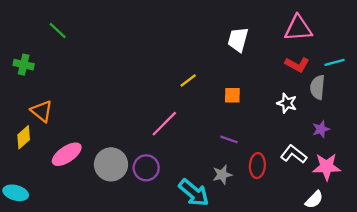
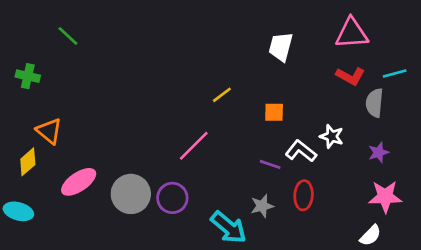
white star: (287, 103) -> (332, 136), moved
white L-shape: (294, 154) -> (301, 151), moved
cyan ellipse: (16, 193) -> (18, 211), moved

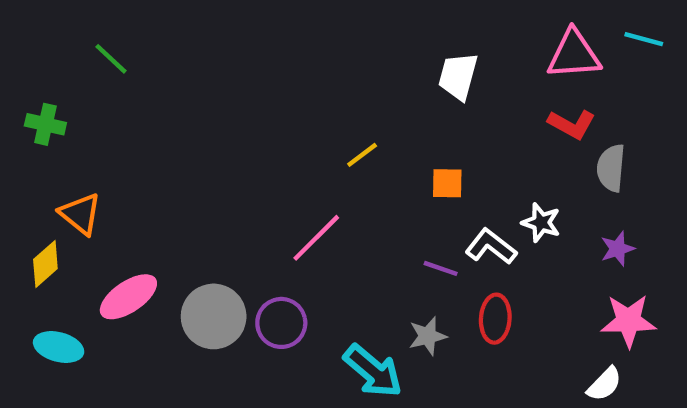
cyan line: (395, 73) -> (644, 39), moved, turned 30
cyan ellipse: (18, 211) -> (59, 347), moved

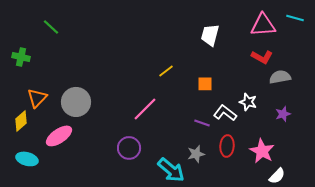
gray semicircle: (611, 168) -> (280, 77), turned 75
orange triangle: (80, 214) -> (37, 98), turned 35
gray circle: (214, 316) -> (76, 102), moved
pink star: (628, 321) -> (262, 151), moved, turned 30

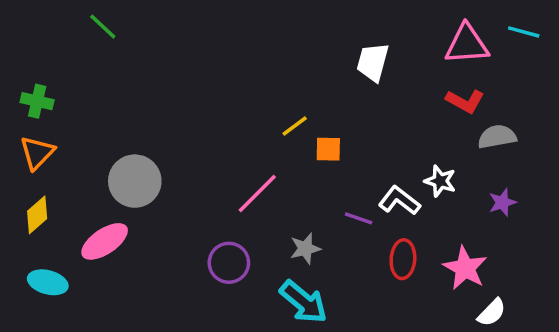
green line: (51, 27) -> (103, 27), moved
orange square: (205, 84) -> (328, 149), moved
orange triangle: (37, 98) -> (37, 153), moved
gray star: (196, 154) -> (305, 249), moved

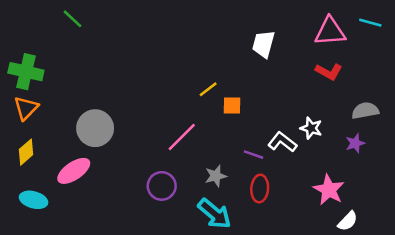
green cross: (37, 101) -> (26, 72), size x1.5
gray semicircle: (497, 137) -> (365, 111), moved
red ellipse: (403, 259) -> (260, 188), moved

